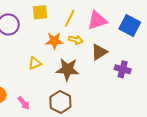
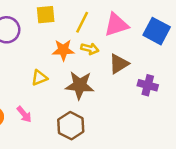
pink arrow: (24, 103) -> (24, 114), moved

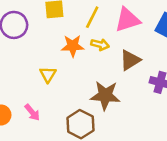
yellow triangle: (39, 78) -> (48, 75), turned -36
brown star: (80, 85) -> (105, 95), moved

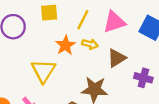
orange star: (73, 46) -> (65, 45), turned -30
yellow triangle: (48, 75) -> (43, 71), size x1.6

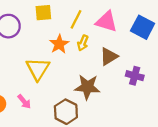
pink triangle: (114, 22) -> (106, 22), turned 35
yellow arrow: (90, 44) -> (83, 43), turned 98

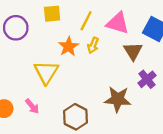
brown triangle: (109, 57) -> (133, 51), moved, turned -30
purple cross: (135, 76) -> (147, 79), turned 36
brown star: (87, 87) -> (118, 99), moved

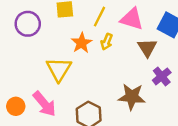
pink arrow: (32, 106) -> (44, 104), size x1.6

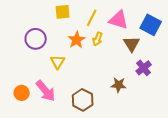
purple circle: (28, 24) -> (36, 39), moved
yellow triangle: (59, 69) -> (58, 62), size x0.7
brown star: (132, 97) -> (119, 85), size x0.7

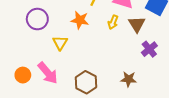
yellow arrow: (98, 39) -> (113, 22), moved
orange star: (77, 40) -> (80, 20), turned -30
brown star: (119, 85) -> (129, 79), moved

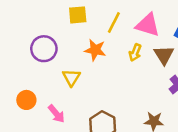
pink arrow: (48, 73) -> (56, 114), size x0.7
orange circle: (23, 75) -> (26, 100), moved

